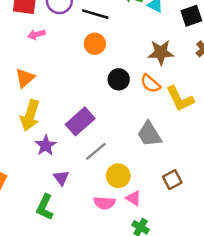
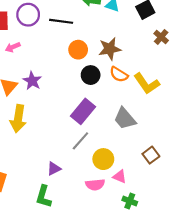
orange circle: (95, 44) -> (78, 50), moved
brown star: (161, 52) -> (110, 49), moved
purple rectangle: (80, 121) -> (83, 111), moved
purple star: (46, 145) -> (32, 81), moved
purple triangle: (61, 178) -> (54, 169), turned 48

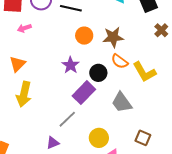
black circle: (91, 75) -> (98, 73), moved
purple star: (32, 81) -> (71, 65), moved
gray line: (80, 141) -> (67, 119), moved
brown square: (151, 155) -> (143, 138), turned -35

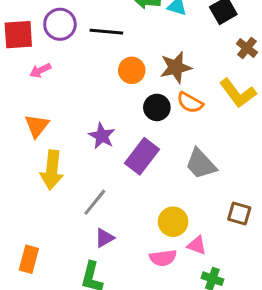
purple star: (71, 65) -> (102, 136), moved
yellow L-shape: (144, 72) -> (238, 93), moved
black circle: (98, 73) -> (157, 107), moved
gray line: (67, 119) -> (95, 202), moved

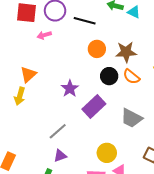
pink arrow: (40, 70) -> (44, 35), moved
gray trapezoid: (201, 164) -> (131, 118), turned -30
yellow arrow: (52, 170) -> (20, 96), moved, size x0.7

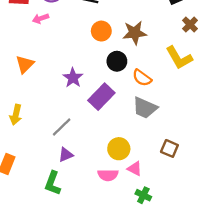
orange semicircle: (131, 77) -> (142, 78), moved
yellow arrow: (20, 96) -> (16, 115), moved

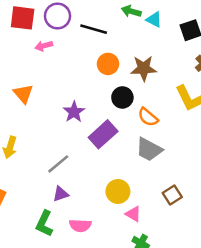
orange triangle: (25, 64) -> (23, 94), turned -30
brown square: (169, 148) -> (172, 195), turned 30
pink semicircle: (108, 175) -> (80, 225), moved

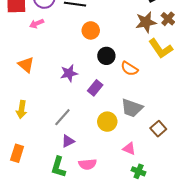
brown star: (144, 68) -> (146, 22), moved
purple star: (74, 112) -> (69, 73), turned 30
purple rectangle: (103, 134) -> (95, 88), size x0.7
gray trapezoid: (149, 149) -> (132, 108), moved
yellow circle: (118, 191) -> (107, 122), moved

